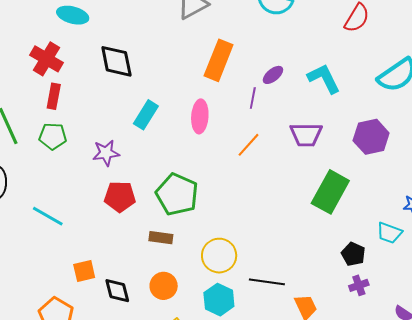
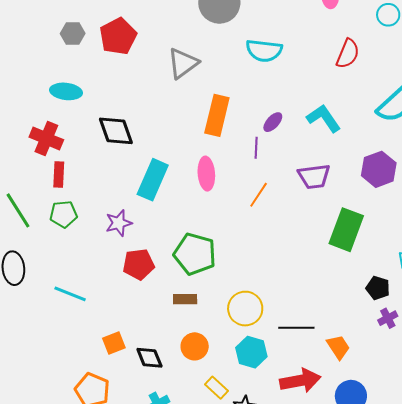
cyan rectangle: (146, 115) -> (153, 180), size x1.4

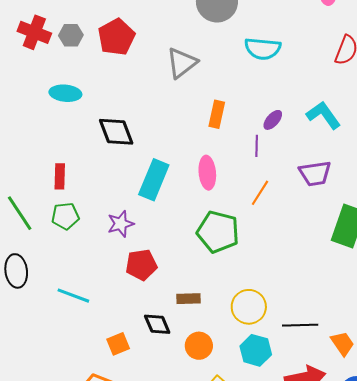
orange rectangle: (217, 115) -> (217, 114), size x0.7
red cross: (46, 138) -> (34, 32), moved
green pentagon: (195, 254) -> (218, 232), moved
black diamond: (149, 358) -> (157, 324), moved

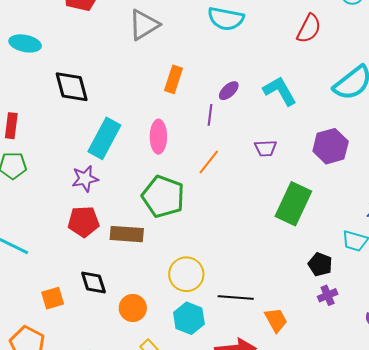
purple trapezoid: (315, 173) -> (266, 148), size x0.7
purple star: (121, 224) -> (85, 179), moved
brown rectangle: (188, 299) -> (127, 234), moved, size x1.4

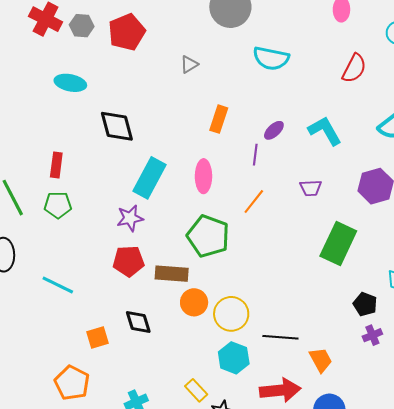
gray triangle: (144, 25) -> (189, 64), size x0.6
orange circle: (133, 308) -> (194, 302), moved

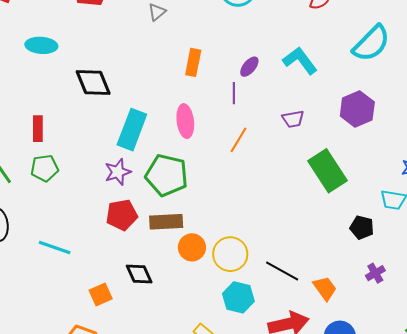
green pentagon: (208, 236) -> (167, 175), moved
green rectangle: (338, 244) -> (328, 171), turned -51
purple cross: (372, 335) -> (375, 273), moved
black line: (280, 337) -> (282, 271), turned 32

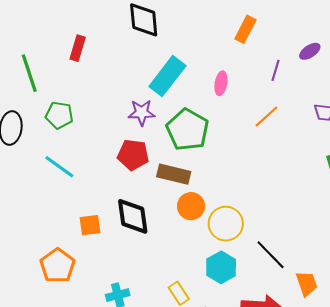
purple ellipse: (249, 67) -> (310, 51), moved
pink ellipse: (185, 121) -> (221, 83), size x0.7
green pentagon: (44, 168) -> (59, 115), moved
black diamond: (139, 274) -> (133, 216), size x1.4

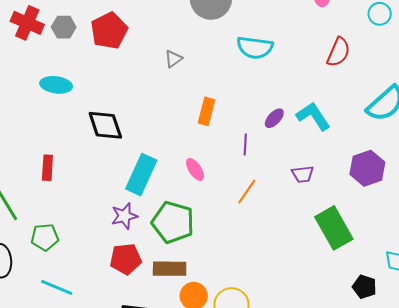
pink ellipse: (221, 83) -> (195, 169), turned -30

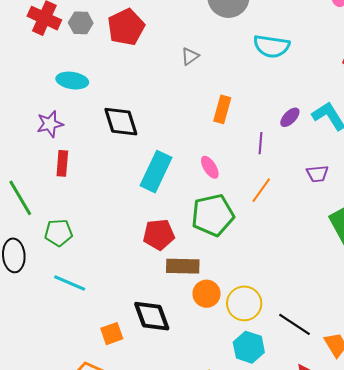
purple star: (124, 216) -> (50, 124), moved
green pentagon: (173, 222) -> (213, 215), moved, turned -30
red pentagon: (126, 259) -> (159, 235), moved

